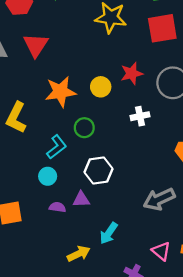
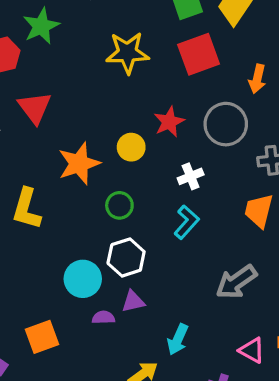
cyan L-shape: (57, 147) -> (187, 222), moved
white hexagon: (98, 171) -> (126, 257), moved
cyan circle: (48, 176) -> (83, 279), size x1.5

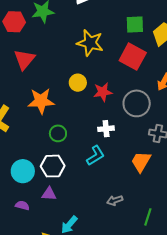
red square: (199, 54) -> (133, 57), turned 32
yellow circle: (131, 147) -> (78, 83), moved
gray arrow: (236, 282) -> (115, 200), size x0.6
purple semicircle: (103, 317) -> (22, 205), moved

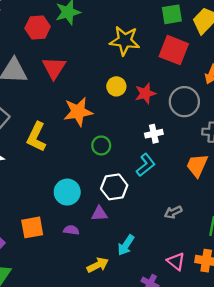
white hexagon: (53, 166) -> (114, 187), moved

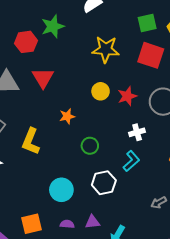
orange star: (78, 112) -> (67, 116), size x0.6
purple triangle: (99, 214) -> (92, 222), moved

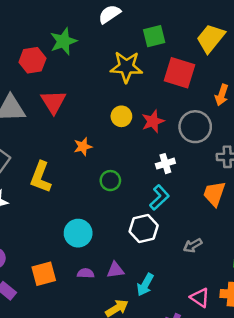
green square: (147, 23) -> (154, 36), moved
white hexagon: (104, 183) -> (144, 229), moved

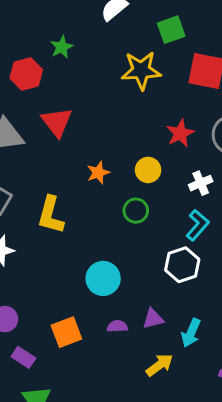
green star: (63, 41) -> (62, 47), size x0.7
yellow circle: (121, 116) -> (148, 170), moved

